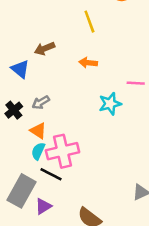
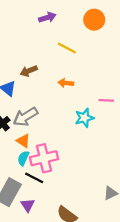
yellow line: (89, 22) -> (67, 48), turned -42
gray arrow: (41, 102) -> (25, 117), size x1.6
purple triangle: (43, 206) -> (28, 205), turned -32

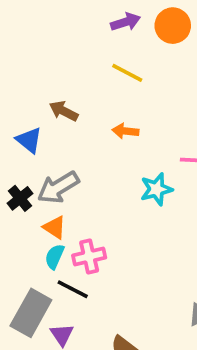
purple arrow: (47, 17) -> (125, 22), moved
brown arrow: (29, 71) -> (64, 111), turned 49
pink cross: (44, 158) -> (89, 257), size x0.7

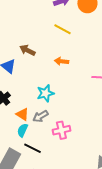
gray arrow: (58, 187) -> (40, 116), moved, size x0.7
cyan star: (156, 189) -> (45, 93), moved
pink cross: (89, 257) -> (61, 130), moved

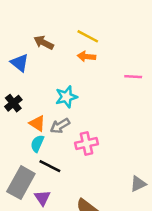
yellow line: (62, 29) -> (88, 36), moved

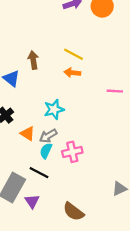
brown arrow: (44, 43) -> (33, 60), turned 54
cyan semicircle: (37, 143) -> (46, 151), moved

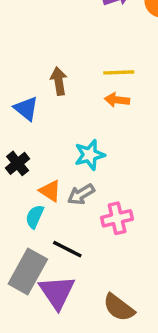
yellow line: (73, 54) -> (119, 72), turned -30
cyan semicircle: (46, 151) -> (35, 217), moved
purple triangle: (32, 201) -> (57, 292), size x1.6

